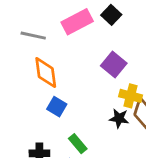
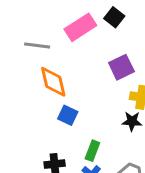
purple square: (114, 65) -> (121, 67), turned 30
green rectangle: (78, 144) -> (92, 151), turned 66

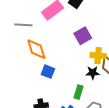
green rectangle: (92, 151) -> (78, 92), moved

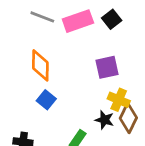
gray line: (23, 25) -> (42, 17), moved

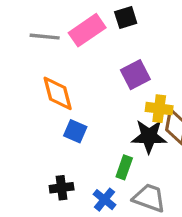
black square: (112, 19) -> (126, 18), turned 36
black star: (104, 120) -> (149, 136), size x1.5

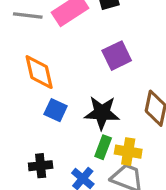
yellow cross: (159, 109) -> (128, 152), moved
black star: (149, 136) -> (102, 113), moved

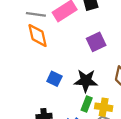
orange diamond: (39, 72) -> (38, 35), moved

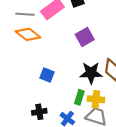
orange diamond: (38, 35) -> (28, 34), turned -35
black star: (86, 81) -> (91, 73), moved

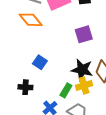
yellow cross: (96, 99) -> (84, 85), moved, turned -35
black cross: (39, 112) -> (25, 87), moved

